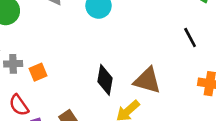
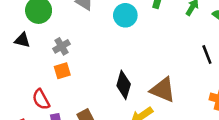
gray cross: (13, 64) -> (62, 46), moved, turned -35

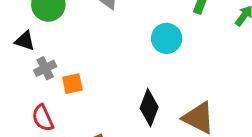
cyan circle: (125, 15) -> (167, 38), moved
gray cross: (62, 46) -> (45, 68), moved

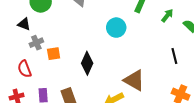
black diamond: (149, 108) -> (87, 63), moved
red semicircle: (43, 118) -> (25, 69), moved

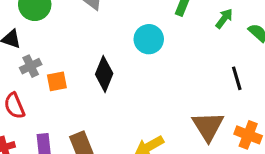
black diamond: (87, 63) -> (104, 74), moved
brown triangle: (134, 80) -> (208, 126), moved, turned 30

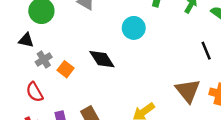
black diamond: (104, 74) -> (102, 59), turned -48
orange square: (57, 81) -> (66, 69), turned -35

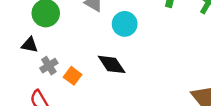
cyan circle: (134, 28) -> (125, 24), moved

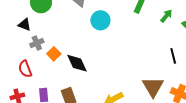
black diamond: (112, 64) -> (77, 63), moved

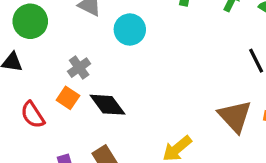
gray cross: (37, 43) -> (79, 68), moved
red semicircle: (25, 69) -> (33, 115), moved

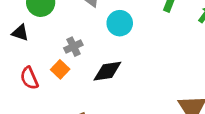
black diamond: (108, 105) -> (107, 71), moved, turned -72

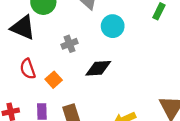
black triangle: (20, 33) -> (23, 28), size x1.6
orange square: (60, 69) -> (54, 80), moved

